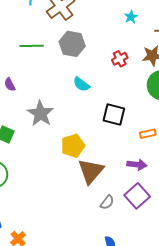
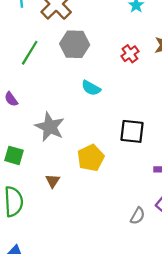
green line: (32, 46) -> (30, 53), turned -50
black square: (114, 114) -> (132, 131), moved
brown triangle: (91, 171) -> (53, 181), moved, size x0.5

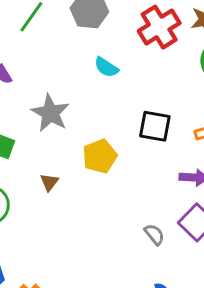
red cross: (130, 54) -> (159, 27), size x1.8
gray semicircle: (138, 216) -> (154, 234), turned -72

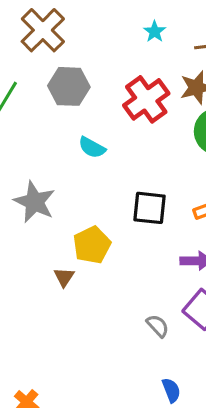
brown triangle: (49, 182) -> (64, 277), moved

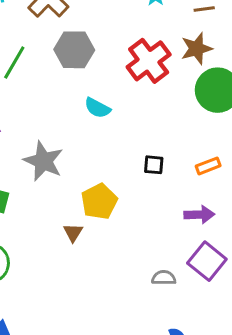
black square: (150, 208) -> (154, 165), size x0.6
gray semicircle: (158, 326) -> (164, 278), turned -45

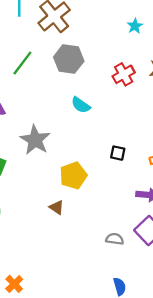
red cross: (149, 61) -> (124, 74), size x0.7
brown triangle: (73, 233) -> (57, 207), moved, turned -35

